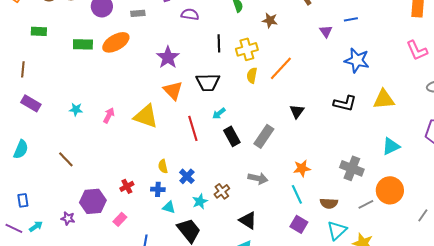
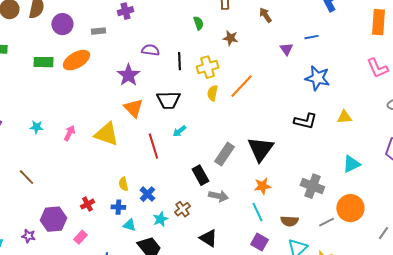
purple semicircle: (190, 14) -> (150, 50), moved
yellow triangle: (384, 99) -> (344, 117), size x0.7
black triangle: (297, 111) -> (260, 149), moved, size x1.8
black rectangle: (232, 136) -> (200, 175), moved

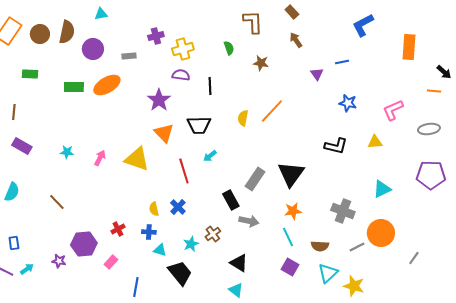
yellow cross: (207, 67) -> (183, 49), moved
pink L-shape: (377, 68) -> (393, 110), moved, turned 90
blue star: (317, 78) -> (348, 103), size x0.7
blue cross: (147, 194) -> (178, 207), moved

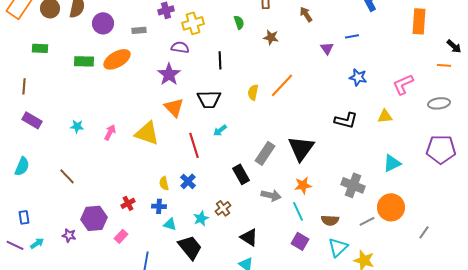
purple semicircle: (181, 75) -> (180, 47), moved
gray arrow: (249, 221) -> (271, 195), moved

